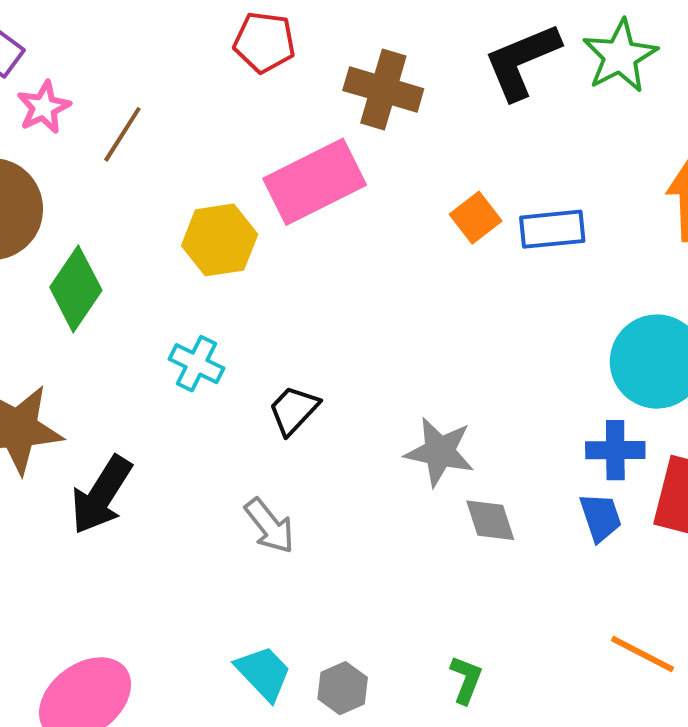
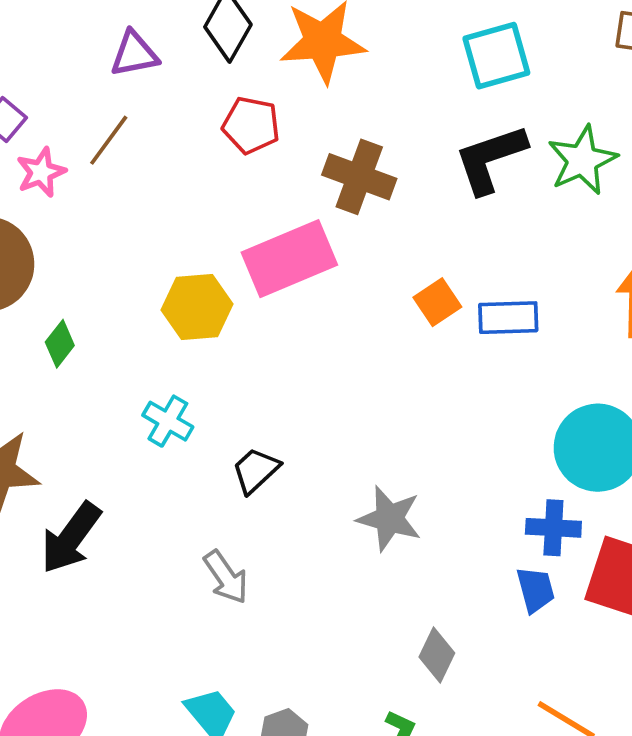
brown line: (122, 134) -> (109, 140), moved
green diamond: (76, 289) -> (60, 344), size x0.6
gray diamond: (490, 520) -> (437, 655), moved, turned 40

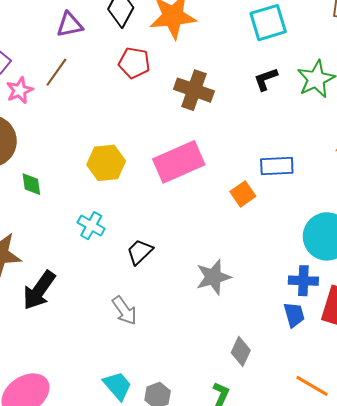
black L-shape: (490, 159) -> (266, 79), size x0.6
pink rectangle: (289, 259) -> (179, 162), moved
orange square: (437, 302) -> (243, 194), moved
green diamond: (60, 344) -> (31, 184), turned -45
gray star: (389, 518) -> (213, 277), turned -30

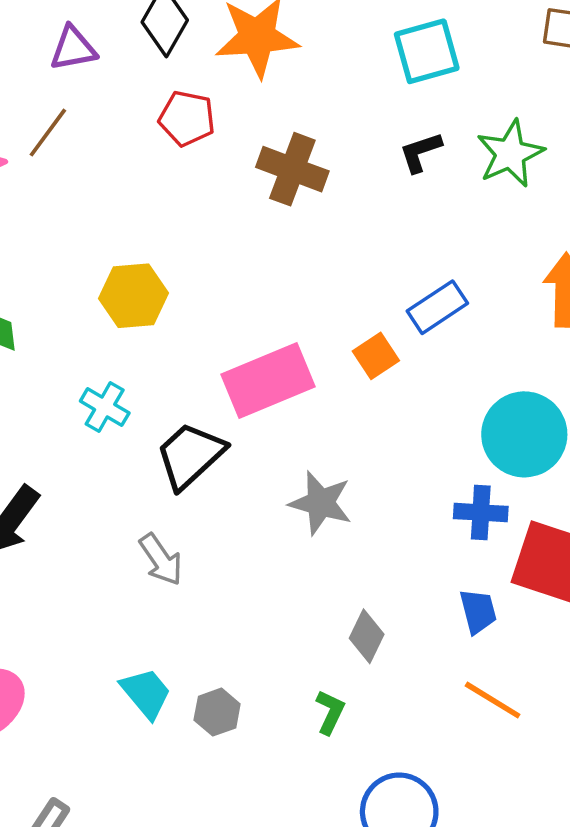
pink rectangle: (179, 162) -> (268, 381), moved
blue rectangle: (277, 166) -> (437, 307), turned -32
black trapezoid: (140, 252) -> (190, 455), size x1.5
gray star: (213, 277) -> (321, 503), turned 30
blue trapezoid: (294, 315) -> (478, 611), moved

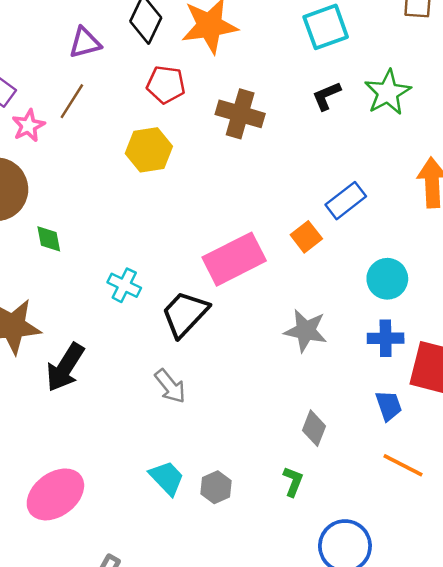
yellow hexagon: (134, 296) -> (149, 150), moved
cyan circle: (524, 434) -> (387, 279), moved, size x0.7
gray star: (321, 503) -> (306, 331), moved

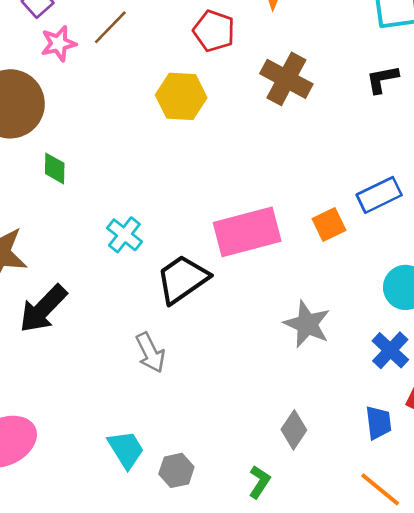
blue cross: (386, 338) -> (390, 350), turned 32

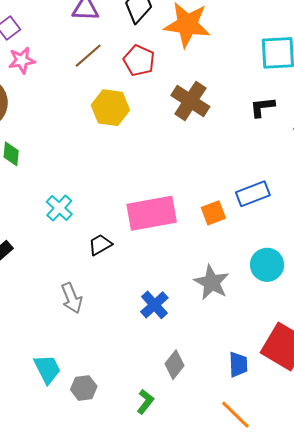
brown line: (110, 27) -> (88, 56), moved
black trapezoid: (182, 279) -> (100, 245), size x0.6
gray star: (307, 324) -> (212, 282), moved
blue cross: (390, 350) -> (154, 305), moved

